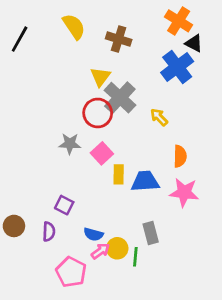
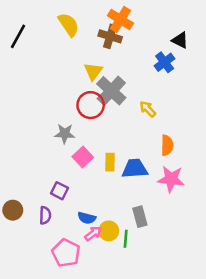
orange cross: (179, 21) -> (120, 19), moved
blue cross: (177, 67) -> (165, 62), size x0.7
pink square: (102, 153) -> (83, 157), moved

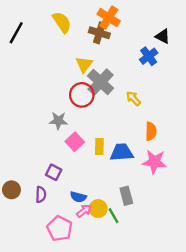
green line: (126, 239) -> (113, 216), turned -35

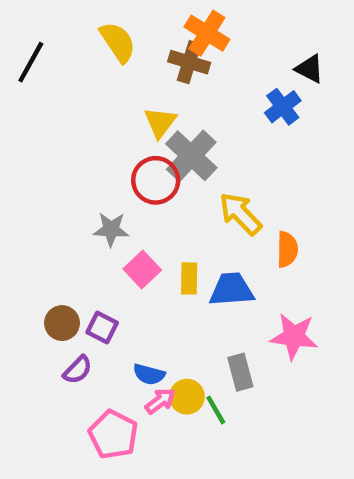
yellow arrow: (133, 98) -> (240, 214), moved, size x1.5
pink star: (154, 162) -> (294, 336), moved
brown circle: (11, 190) -> (62, 323), moved
purple semicircle: (41, 195) -> (78, 370), turned 42

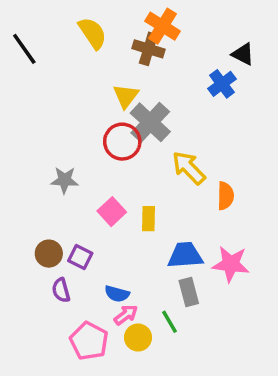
black line: (31, 62) -> (24, 49), turned -64
gray star: (111, 229) -> (65, 180), moved
blue trapezoid: (231, 290) -> (185, 255), moved
purple semicircle: (78, 370) -> (61, 290), turned 120
yellow circle: (187, 397) -> (138, 338), moved

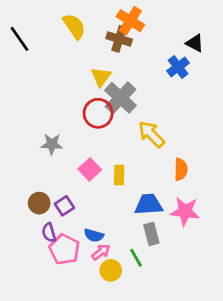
orange semicircle: (225, 196) -> (181, 169), moved
purple square: (80, 257) -> (64, 206), turned 30
pink pentagon: (89, 341) -> (64, 249), moved

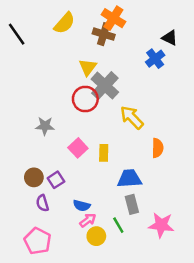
yellow semicircle: (74, 26) -> (64, 23), turned 75
pink star: (185, 211) -> (161, 225), moved
pink pentagon: (64, 249) -> (38, 241), moved

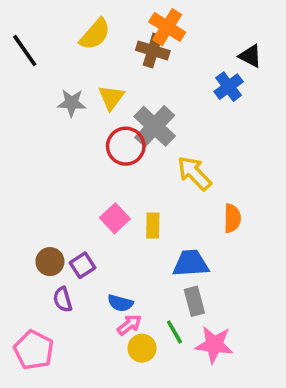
yellow triangle: (88, 67) -> (111, 97), moved
gray star: (45, 126) -> (72, 103), moved
pink star: (161, 225) -> (214, 345), moved
pink pentagon: (38, 241) -> (34, 350), moved

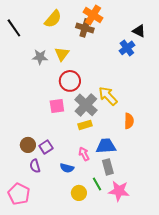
gray cross: (155, 126) -> (86, 105), moved
pink square: (115, 218) -> (57, 106), moved, turned 35
yellow rectangle: (153, 225) -> (85, 125), turned 72
pink arrow: (129, 325) -> (84, 154), moved, turned -80

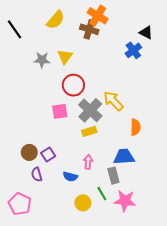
blue trapezoid: (106, 146) -> (124, 157), moved
pink arrow: (84, 154) -> (88, 162), turned 32

